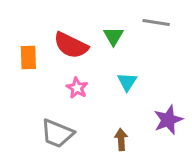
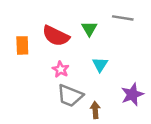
gray trapezoid: (57, 133) -> (70, 96), moved

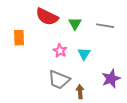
gray line: (123, 18) -> (105, 26), moved
red semicircle: (56, 36) -> (47, 17), moved
pink star: (61, 69) -> (60, 51), moved

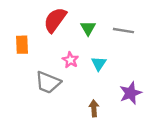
red semicircle: (47, 17) -> (55, 20), turned 100
gray trapezoid: (59, 80) -> (48, 82), moved

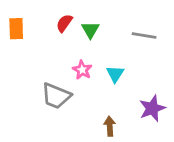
red semicircle: (55, 20) -> (64, 23), size x0.6
green triangle: (88, 28) -> (90, 30), moved
orange rectangle: (22, 45) -> (16, 29), moved

